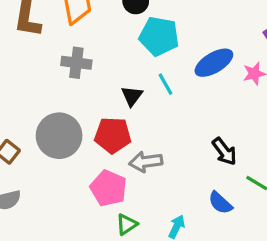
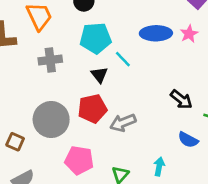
cyan pentagon: (159, 36) -> (96, 38), moved
blue ellipse: (214, 63) -> (156, 33), turned 44
pink pentagon: (108, 188) -> (79, 160), moved

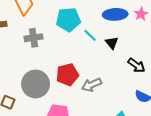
black triangle: (99, 75) -> (112, 43), moved

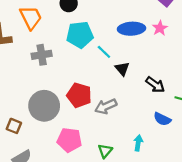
black triangle: (112, 43) -> (122, 69), moved
red pentagon: (67, 75) -> (79, 95), turned 30

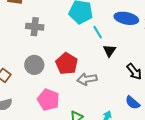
gray cross: (42, 55) -> (35, 27), moved
gray circle: (44, 106) -> (34, 65), size x0.7

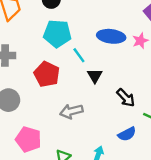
red pentagon: (67, 64) -> (47, 74), moved
blue semicircle: (133, 103) -> (127, 134), turned -63

